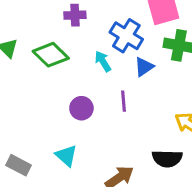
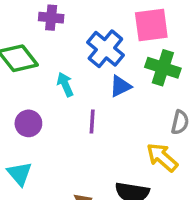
cyan arrow: (103, 61) -> (65, 84), moved
purple circle: (81, 108) -> (28, 123), moved

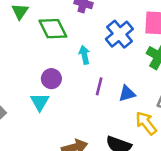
blue triangle: (120, 86) -> (127, 94), moved
cyan triangle: (20, 174) -> (40, 102), moved

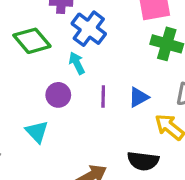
blue cross: (119, 34) -> (89, 29), moved
purple circle: (51, 79) -> (58, 95), moved

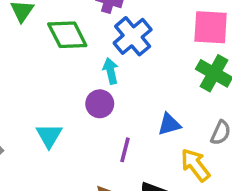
purple circle: (58, 95) -> (100, 104), moved
purple line: (103, 97) -> (125, 150), moved

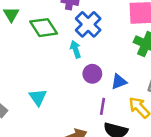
purple circle: (100, 104) -> (92, 74), moved
purple line: (125, 150) -> (102, 106), moved

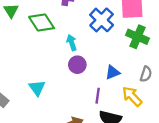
blue cross: (88, 24) -> (102, 20), moved
purple circle: (92, 74) -> (77, 65), moved

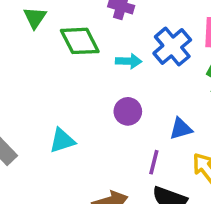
cyan arrow: (72, 43) -> (129, 61), moved, turned 105
cyan triangle: (37, 88) -> (62, 140), turned 42

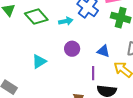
blue triangle: (181, 129) -> (103, 51), turned 48
cyan triangle: (62, 140) -> (39, 62), moved

